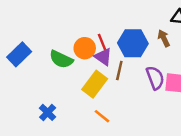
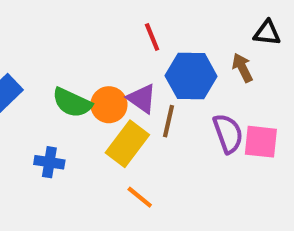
red line: (102, 42) -> (152, 37), moved
orange circle: (85, 48) -> (109, 105), moved
blue cross: (48, 112) -> (49, 162), moved, turned -35

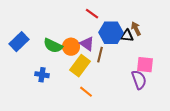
black triangle: (267, 33) -> (127, 36), moved
red line: (152, 37) -> (92, 14), turned -32
purple semicircle: (228, 133) -> (139, 80), moved

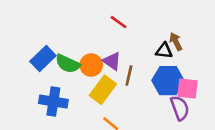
blue hexagon: (111, 33) -> (168, 81), moved
blue rectangle: (19, 42) -> (43, 59), moved
blue cross: (42, 75) -> (53, 101), size x1.5

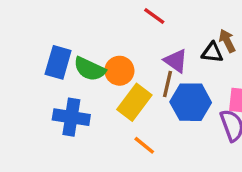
blue rectangle: (43, 59) -> (58, 62), turned -30
purple triangle: (112, 61) -> (176, 61), moved
blue hexagon: (168, 81) -> (191, 102), moved

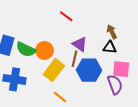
black triangle: (212, 52) -> (110, 47), moved

